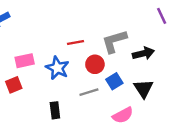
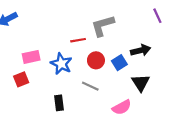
gray L-shape: (114, 41) -> (103, 26), moved
blue square: (114, 81) -> (119, 63), moved
gray line: (89, 92) -> (90, 86), turned 42

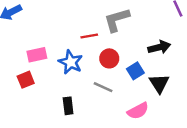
blue square: (119, 63) -> (135, 71), moved

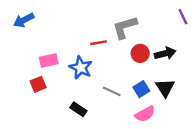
red circle: (109, 58) -> (140, 53), moved
blue square: (135, 71) -> (141, 89), moved
black rectangle: (68, 106) -> (78, 109), turned -49

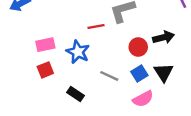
red circle: (140, 53) -> (138, 47), moved
red square: (38, 84) -> (45, 70), moved

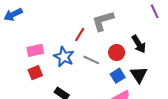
red line: (96, 27) -> (80, 35), turned -48
black arrow: (164, 37) -> (139, 44), turned 72
gray line: (109, 76) -> (91, 60), moved

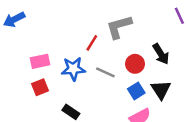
blue star: (64, 57) -> (73, 69), turned -30

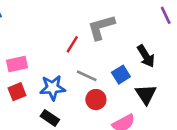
red circle: (135, 64) -> (96, 100), moved
blue star: (73, 69) -> (53, 88), moved
blue square: (136, 91) -> (121, 75), moved

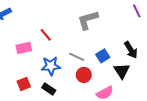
red line: (72, 44) -> (46, 35), moved, turned -72
black arrow: (146, 56) -> (131, 50), moved
red square: (17, 92) -> (24, 84), moved

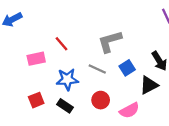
gray L-shape: (88, 20) -> (110, 41), moved
black triangle: (122, 71) -> (149, 85), turned 36
red circle: (84, 75) -> (101, 100), moved

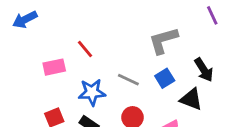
gray L-shape: (110, 41) -> (163, 41), moved
black triangle: (149, 85) -> (191, 99), turned 48

